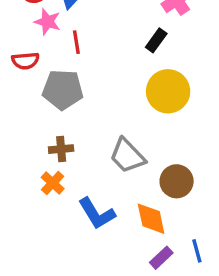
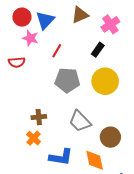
red line: (76, 42) -> (57, 51), moved, turned 40
gray pentagon: (63, 90) -> (67, 80), moved
blue L-shape: (97, 214) -> (61, 157), turned -50

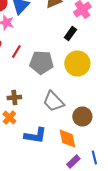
red line: (57, 51) -> (16, 52), moved

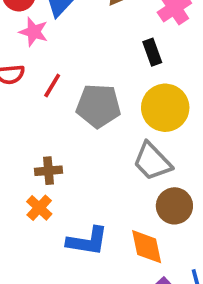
black rectangle: (70, 34) -> (152, 52), turned -56
gray trapezoid: (53, 102) -> (152, 161), moved

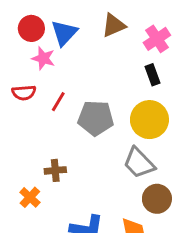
black rectangle: (152, 52) -> (152, 75), moved
orange cross: (39, 208) -> (30, 197), moved

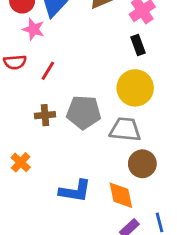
gray pentagon: (96, 118) -> (84, 112), moved
gray trapezoid: (139, 163) -> (125, 129), turned 140
brown cross: (55, 170) -> (45, 115), moved

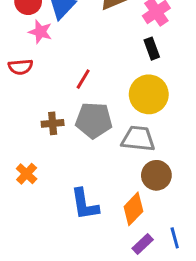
red line: (48, 71) -> (83, 79), moved
blue L-shape: (75, 191) -> (85, 204), turned 72
orange diamond: (121, 195) -> (133, 209), turned 56

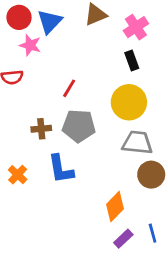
gray trapezoid: (138, 139) -> (137, 143), moved
brown circle: (156, 175) -> (151, 175), moved
blue L-shape: (85, 204) -> (61, 169), moved

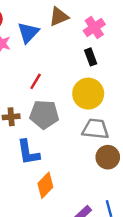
blue triangle: (50, 22) -> (28, 32), moved
orange diamond: (115, 207) -> (45, 185), moved

